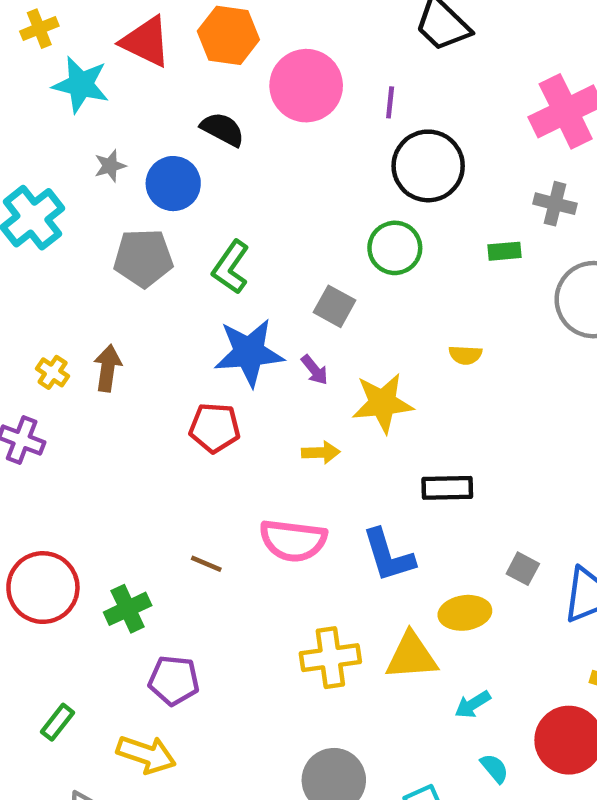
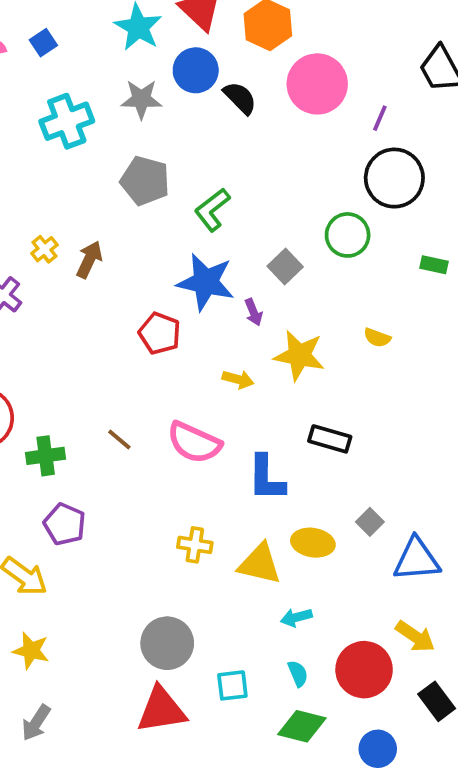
gray star: (110, 166) -> (141, 99), size x1.5
blue circle: (173, 184) -> (196, 70), moved
yellow cross: (330, 658) -> (195, 545), size x0.7

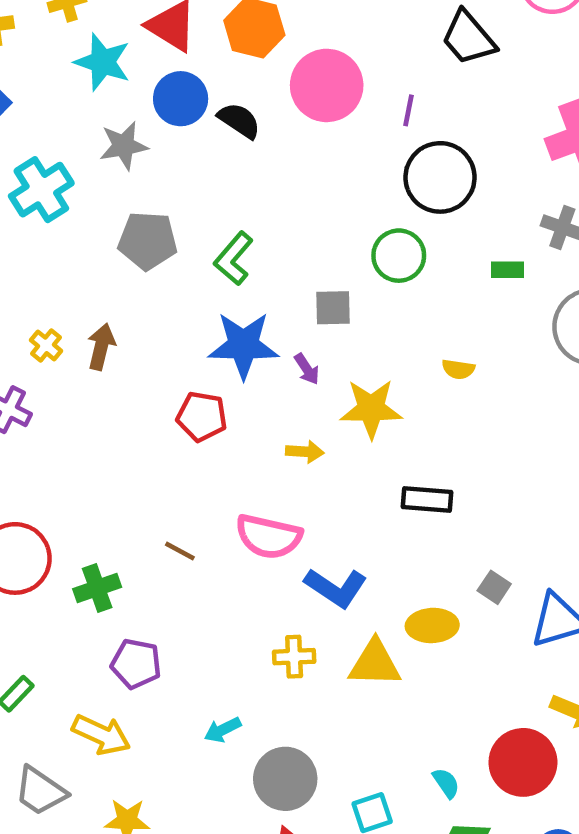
gray square: (285, 267) -> (333, 308), turned -36
blue L-shape: (266, 478) -> (336, 588), moved, turned -45
cyan arrow: (296, 617) -> (223, 730), moved

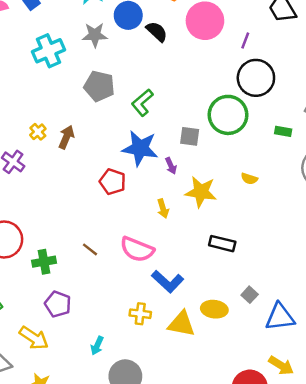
green circle: (399, 256) -> (228, 115), size x1.4
yellow arrow: (305, 452) -> (163, 209), turned 60
cyan arrow: (223, 730) -> (97, 346), turned -48

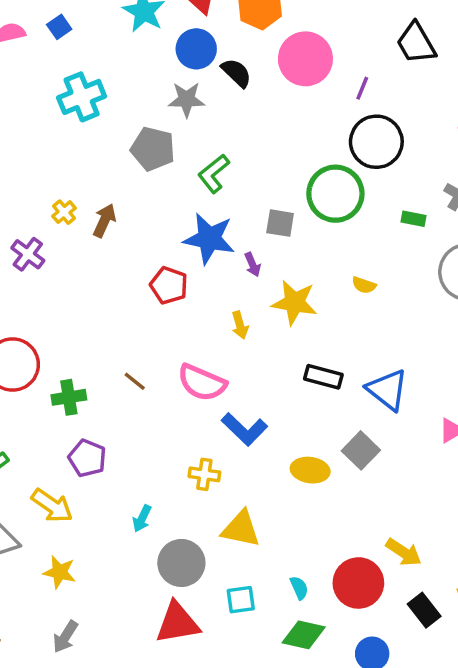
gray star: (95, 35) -> (187, 99), moved
gray square: (250, 295) -> (361, 450), size x1.5
blue triangle: (280, 317) -> (387, 390), moved, turned 44
yellow triangle: (181, 324) -> (241, 529), moved

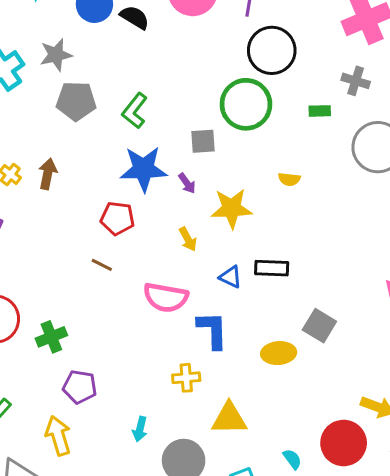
gray star: (187, 99) -> (56, 55), moved
brown line: (135, 381) -> (102, 265), moved
blue triangle: (387, 390) -> (231, 277), moved, size x0.6
blue L-shape: (244, 429) -> (213, 330), turned -123
yellow arrow: (52, 506) -> (58, 436), turned -129

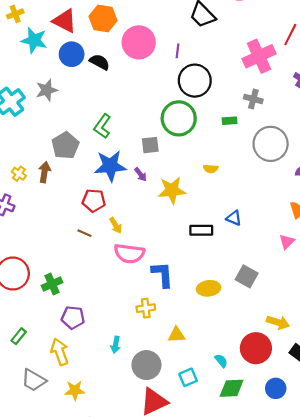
gray pentagon: (76, 101) -> (65, 145), moved, turned -30
yellow arrow: (188, 239) -> (116, 225), moved
blue triangle: (231, 277) -> (234, 218), moved
gray square: (319, 326) -> (247, 276), moved
yellow triangle: (229, 419) -> (177, 335), size x0.7

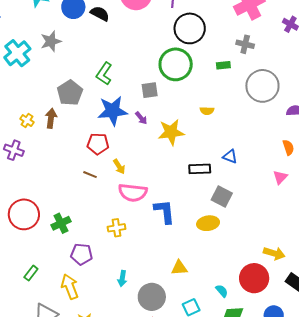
gray square: (247, 276) -> (222, 196), moved
yellow cross: (146, 308) -> (117, 228), moved

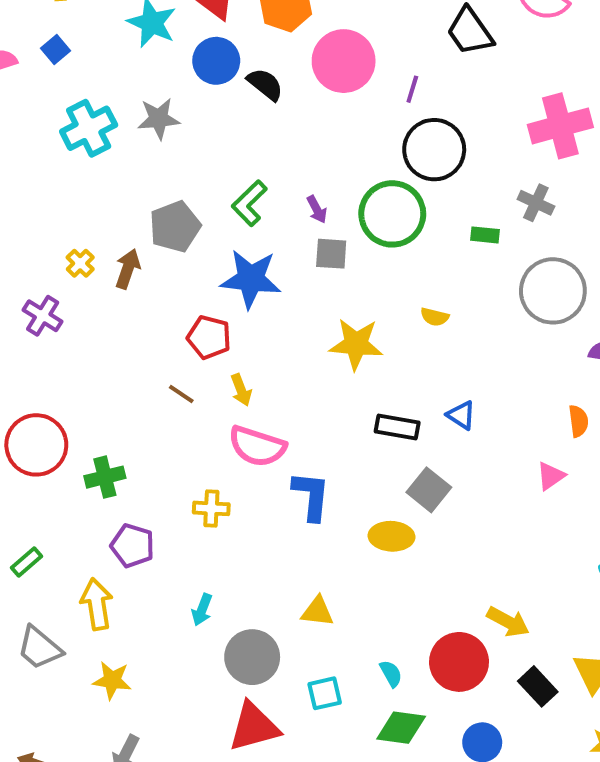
purple arrow: (141, 118) -> (317, 209), moved

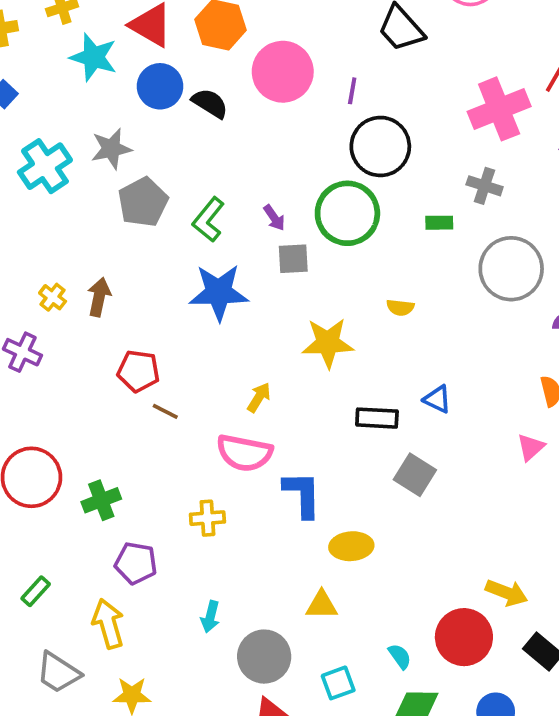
gray pentagon: (175, 227) -> (143, 202), moved
red pentagon: (209, 337) -> (138, 371), moved
yellow arrow: (241, 390) -> (259, 397), moved, turned -120
yellow ellipse: (392, 536) -> (351, 546), moved

